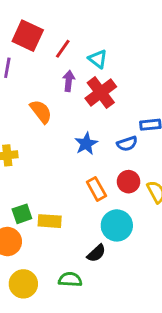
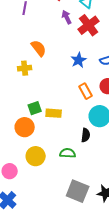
purple arrow: (69, 81) -> (67, 17), turned -32
orange semicircle: (41, 112) -> (39, 48), moved
black semicircle: (96, 253) -> (86, 135), turned -40

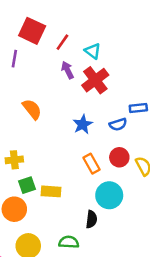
yellow cross: (25, 68) -> (14, 160), moved

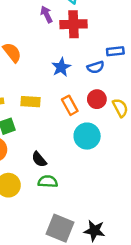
red cross: (95, 80) -> (74, 24), turned 35
yellow rectangle: (51, 191) -> (31, 102), moved
black semicircle: (91, 219) -> (39, 159), moved, turned 133

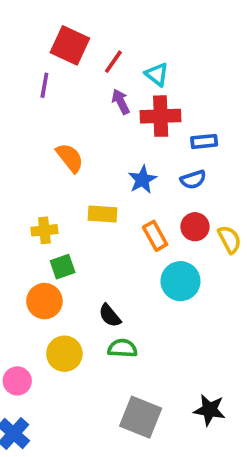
blue rectangle: (115, 51) -> (204, 141), moved
yellow rectangle: (31, 102) -> (102, 214), moved
black star: (94, 231) -> (210, 410), moved

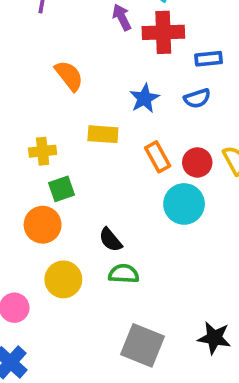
red circle: (195, 227) -> (197, 162), moved

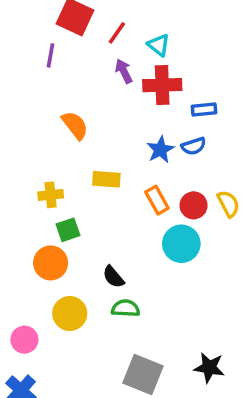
blue star: (144, 98) -> (160, 150), moved

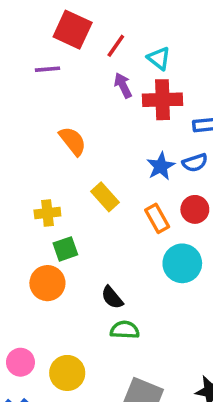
purple line: (51, 55) -> (47, 69), turned 75
yellow rectangle: (106, 179) -> (105, 197), turned 44
red circle: (194, 205) -> (195, 209), moved
yellow circle: (70, 313) -> (67, 373), moved

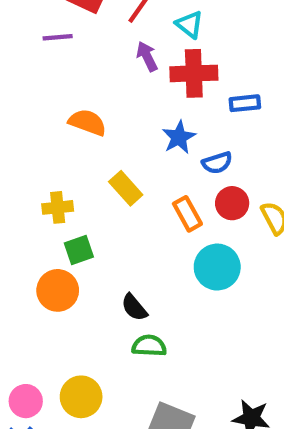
orange semicircle: (73, 141) -> (87, 122), turned -32
blue semicircle: (195, 163) -> (217, 163), moved
blue star: (161, 166) -> (179, 137), moved
pink circle: (20, 362) -> (26, 401), moved

